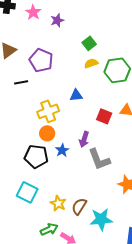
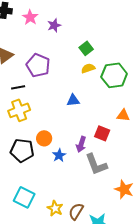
yellow cross: (48, 111) -> (19, 110), moved
red square: (104, 116) -> (102, 133), moved
black pentagon: (36, 156) -> (22, 150), moved

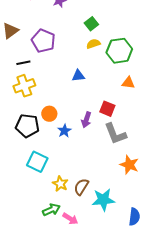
orange triangle: (123, 115) -> (128, 83), moved
gray L-shape: (96, 164) -> (115, 134), moved
cyan square: (24, 197) -> (37, 162), moved

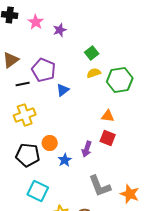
black line: (23, 63) -> (23, 84), moved
blue triangle: (78, 76) -> (63, 90), moved, turned -32
orange triangle: (128, 83) -> (108, 116), moved
gray L-shape: (115, 134) -> (100, 186), moved

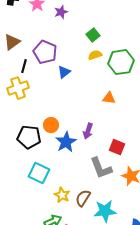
black line: (23, 84) -> (24, 66), turned -64
yellow cross: (25, 115) -> (18, 88), moved
red square: (108, 138) -> (117, 147), moved
blue star: (65, 160) -> (66, 142), size x1.5

